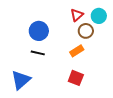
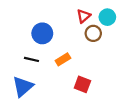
orange rectangle: (77, 51) -> (63, 59), moved
black line: (38, 53) -> (31, 59), moved

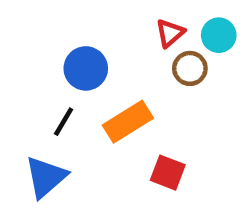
black line: (31, 59) -> (64, 122), turned -72
orange rectangle: (63, 59) -> (128, 122), size x1.5

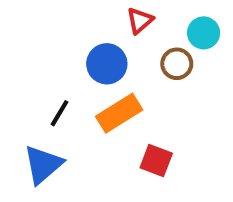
red triangle: (170, 33) -> (140, 21), moved
blue circle: (86, 68) -> (107, 64), moved

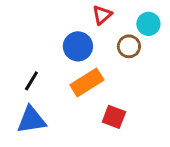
black line: (59, 113) -> (31, 81), moved
blue triangle: (43, 165) -> (31, 120), turned 32

